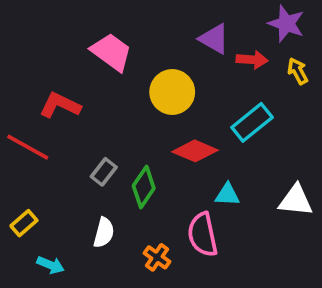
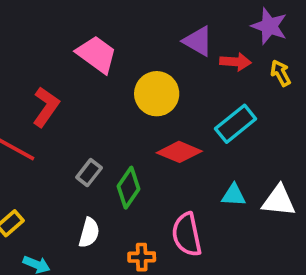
red L-shape: (60, 105) -> (46, 107), turned 99
cyan triangle: (227, 195) -> (234, 195), moved
orange cross: (157, 257) -> (142, 257), turned -36

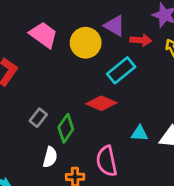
yellow circle: (157, 94) -> (86, 43), moved
cyan rectangle: (236, 124) -> (121, 70), moved
white semicircle: (89, 233) -> (50, 157), moved

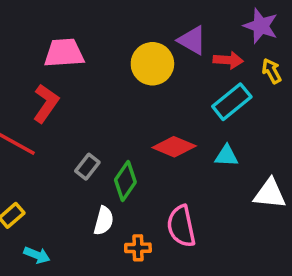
pink trapezoid: (44, 35) -> (64, 53), moved, turned -40
cyan rectangle: (121, 70) -> (232, 102), moved
cyan triangle: (139, 133) -> (226, 156), moved

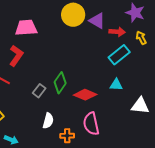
yellow circle: (152, 64) -> (73, 15), moved
red diamond: (174, 147) -> (85, 95), moved
green diamond: (125, 181) -> (60, 83), moved

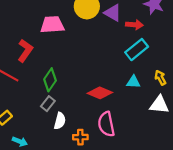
pink trapezoid: (26, 28) -> (52, 25), moved
yellow arrow: (141, 38) -> (160, 78), moved
green diamond: (60, 83) -> (50, 80), moved
gray rectangle: (39, 91) -> (48, 104), moved

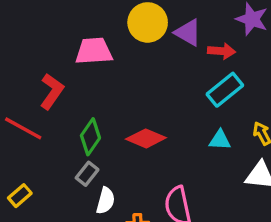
red diamond: (100, 93) -> (146, 138), moved

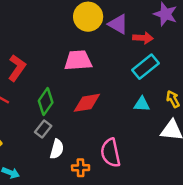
pink trapezoid: (94, 51) -> (78, 60), moved
red diamond: (146, 138) -> (87, 103), turned -32

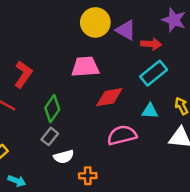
red diamond: (87, 103) -> (109, 97), moved
white semicircle: (57, 149) -> (64, 157), turned 60
pink semicircle: (111, 153) -> (122, 135), moved, turned 88

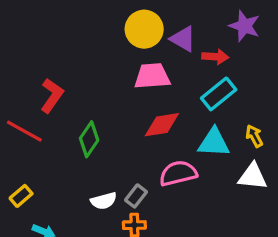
pink trapezoid: (85, 67) -> (152, 76), moved
cyan triangle: (150, 111) -> (214, 142), size x1.5
gray rectangle: (50, 136) -> (136, 196), moved

